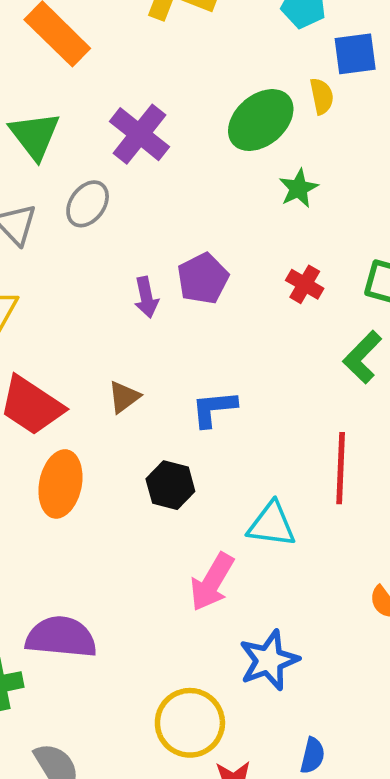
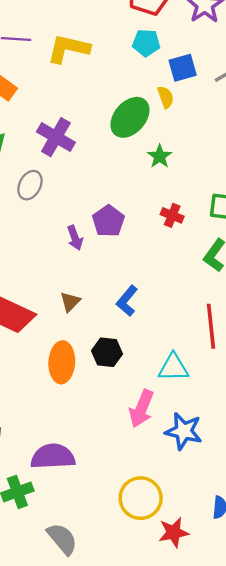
blue L-shape: (214, 409) -> (127, 301), turned -36
orange ellipse: (60, 484) -> (62, 362), moved
blue star: (269, 660) -> (184, 431), moved, turned -30

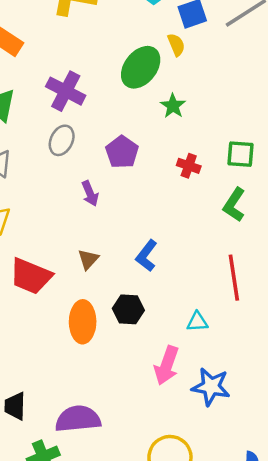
gray ellipse: (30, 185) -> (62, 140), moved
purple pentagon: (108, 221) -> (122, 152), moved
cyan triangle: (173, 368) -> (197, 322), size x0.7

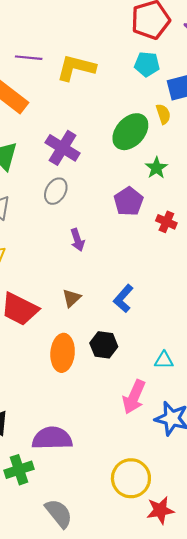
purple pentagon: (122, 152) -> (129, 201), moved

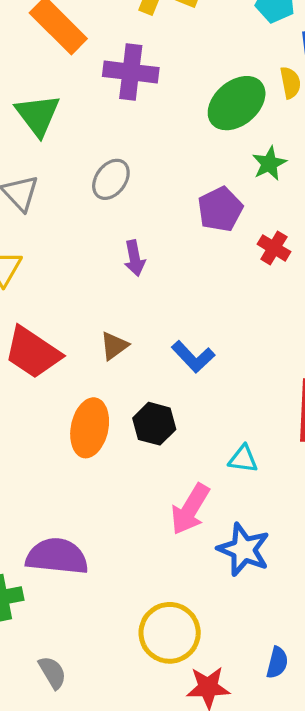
purple cross: (63, 148) -> (131, 72), moved, turned -32
blue L-shape: (123, 299) -> (193, 357), turned -92
gray semicircle: (59, 513) -> (52, 672), size x0.7

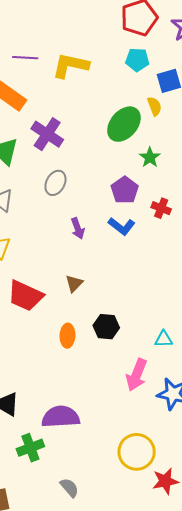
purple cross: (131, 72) -> (47, 134), moved, turned 36
blue L-shape: (193, 357) -> (122, 226), moved
orange ellipse: (90, 428) -> (67, 336), size x0.7

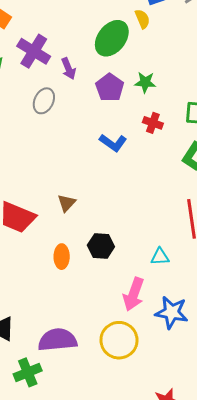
green star: (150, 157) -> (145, 82), moved, turned -30
purple pentagon: (125, 190) -> (110, 88), moved
purple arrow: (78, 228) -> (69, 69), moved
yellow circle: (137, 452) -> (119, 340), moved

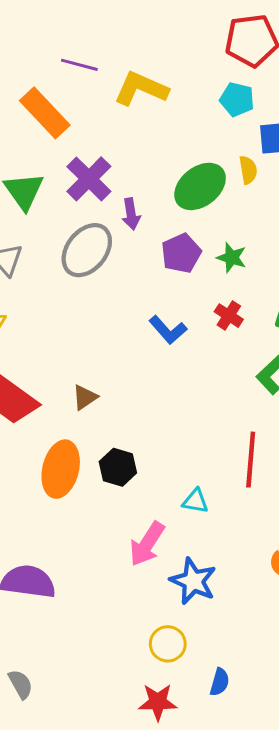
gray ellipse: (44, 101) -> (87, 250), size x1.5
orange ellipse: (62, 257) -> (61, 469), size x1.6
yellow circle: (119, 340) -> (168, 644), moved, size x0.7

